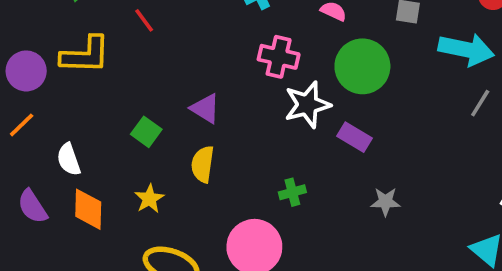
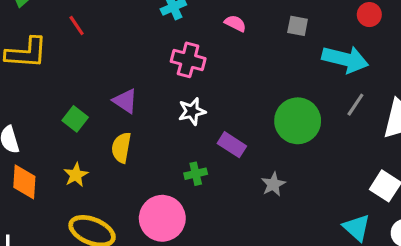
green circle: (362, 66) -> (298, 121), moved
white star: (307, 105) -> (192, 111), moved, size x0.7
purple rectangle: (354, 137) -> (232, 145), moved
gray star: (385, 202) -> (273, 184), turned -30

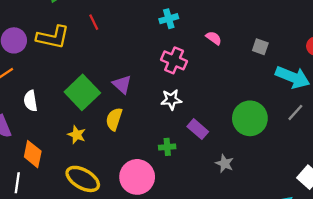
green square: (75, 119) -> (82, 92), size x1.8
yellow star: (76, 175) -> (77, 135), turned -30
orange diamond: (24, 182) -> (33, 154), moved
gray star: (273, 184) -> (225, 163), turned -30

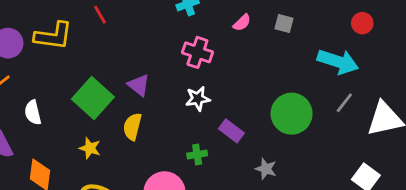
pink semicircle: (214, 38) -> (242, 23), turned 105
gray square: (260, 47) -> (284, 23), moved

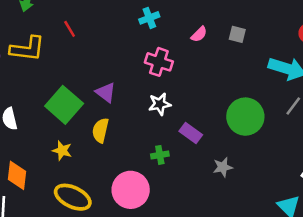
gray star: (266, 169) -> (223, 167), turned -30

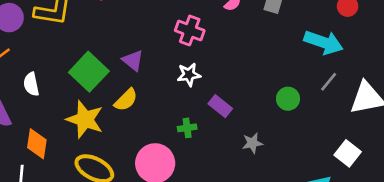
green circle: (245, 117) -> (288, 99), moved, size x0.6
yellow semicircle: (100, 130) -> (126, 100), turned -150
yellow star: (62, 151) -> (85, 119), size x1.8

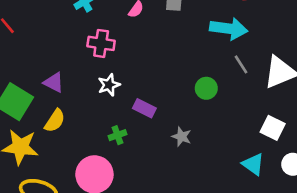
gray line: (329, 82) -> (241, 64), turned -60
gray star: (252, 143) -> (182, 137), turned -30

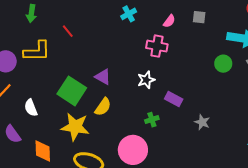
pink cross: (101, 43) -> (157, 46), moved
green circle: (206, 88) -> (223, 64), moved

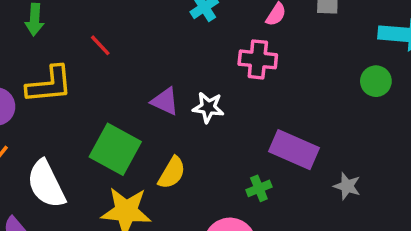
purple triangle: (103, 77) -> (165, 101), moved
white star: (146, 80) -> (208, 107), moved, turned 30
purple rectangle: (174, 99) -> (294, 150), size x1.5
white semicircle: (31, 108) -> (46, 184), size x1.6

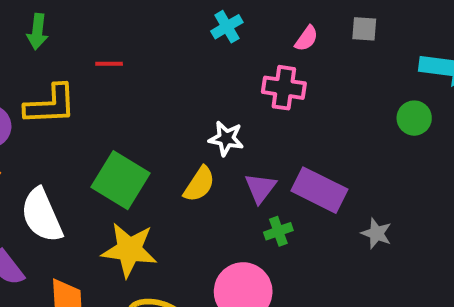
red line: (100, 45) -> (109, 64), turned -50
purple triangle: (165, 101) -> (260, 188), moved, turned 40
yellow semicircle: (172, 173) -> (199, 184), moved

